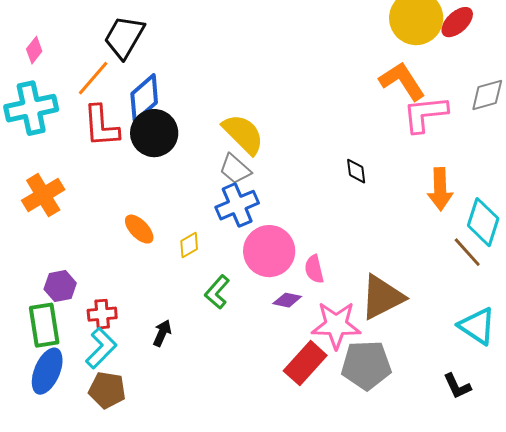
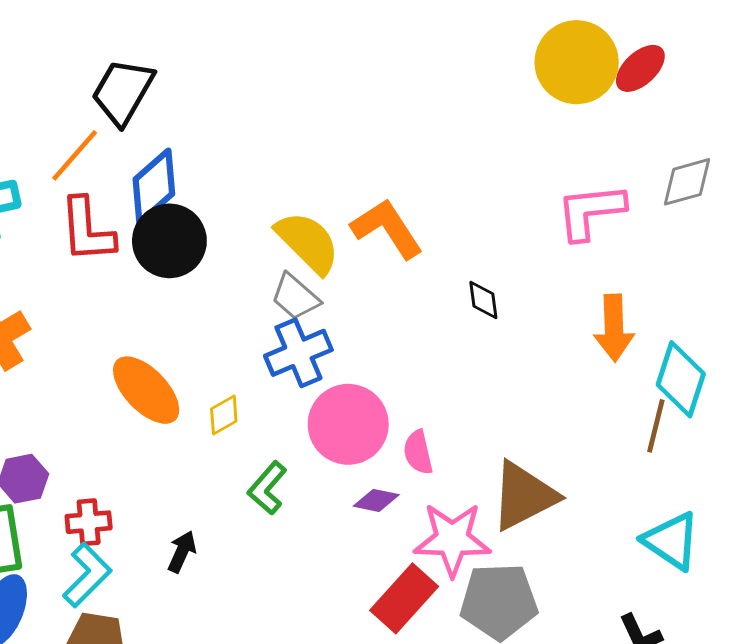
orange L-shape: (402, 81) -> (387, 228), moved
orange ellipse: (139, 229) -> (146, 390), size x1.5
brown line: (467, 252) -> (656, 426), turned 56

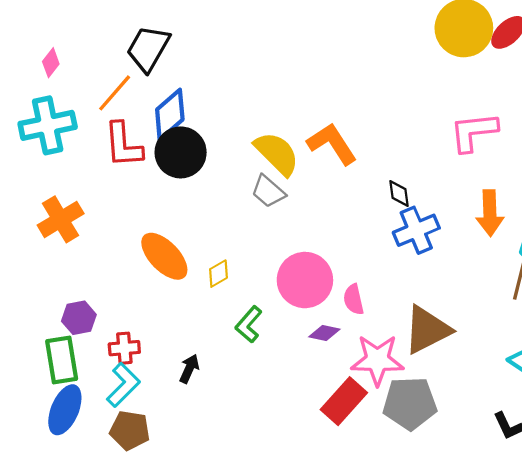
blue cross: (298, 353) -> (416, 230), moved

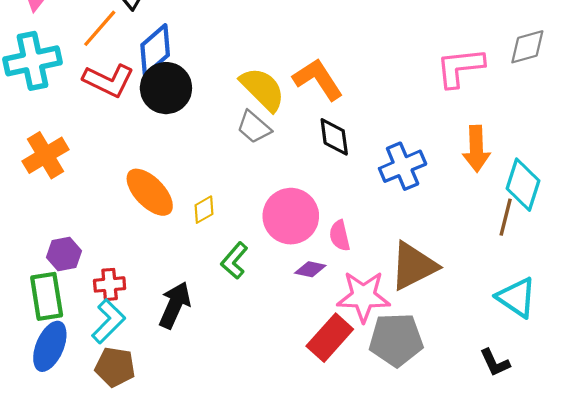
red L-shape: (123, 145) -> (108, 80), turned -60
black diamond: (399, 194) -> (334, 137), moved, size x1.4
black arrow: (189, 369) -> (175, 305), size x1.6

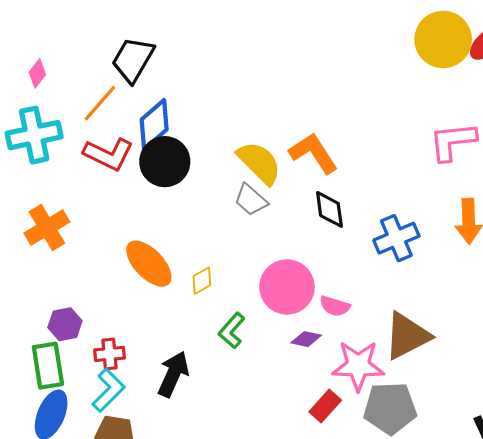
pink semicircle: (340, 236) -> (335, 306), turned -60
red rectangle: (330, 338) -> (325, 406), size x0.7

